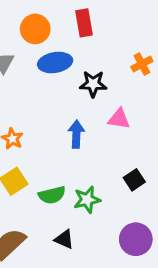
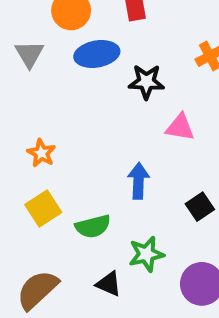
blue arrow: (76, 134) -> (138, 181), moved
green star: (87, 200) -> (146, 254), moved

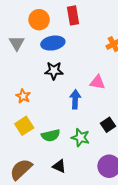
black star: (146, 82) -> (54, 71), moved
blue arrow: (138, 181) -> (75, 99), moved
green star: (146, 254) -> (80, 138), moved, turned 30

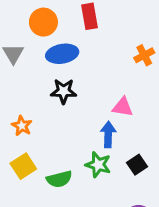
blue arrow: (75, 99) -> (108, 134), moved
green star: (80, 138) -> (98, 165), moved

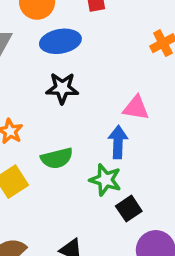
black square: (137, 165) -> (129, 209), moved
green semicircle: (59, 179) -> (57, 158), moved

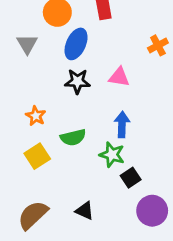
blue ellipse: (60, 41) -> (76, 44), turned -56
pink triangle: (136, 108) -> (119, 77), moved

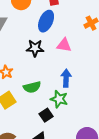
blue ellipse: (76, 44) -> (46, 21), moved
black square: (131, 178) -> (46, 115), moved

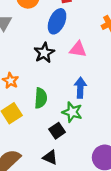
black star: (35, 48) -> (44, 53), turned -30
green semicircle: (32, 87) -> (41, 98), turned -72

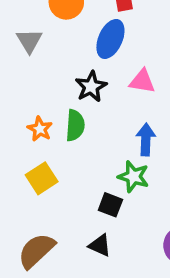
green semicircle: (41, 98) -> (75, 125), moved
black square: (57, 131) -> (110, 205), turned -35

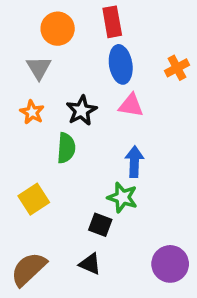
blue ellipse: (110, 39) -> (121, 64), moved, turned -33
gray triangle: (29, 41) -> (39, 68), moved
orange star: (40, 129) -> (32, 112), moved

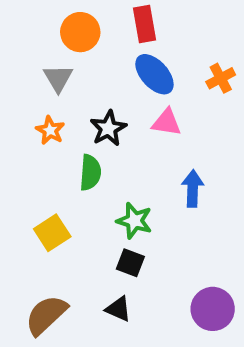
blue ellipse: (121, 64) -> (154, 74), turned -33
blue arrow: (134, 162) -> (193, 189), moved
green star: (122, 197) -> (134, 221), moved

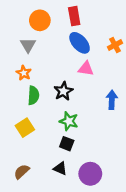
black star: (108, 128) -> (63, 91), moved
green semicircle: (90, 172) -> (33, 95), moved
blue arrow: (193, 189) -> (112, 100), moved
purple circle: (213, 309) -> (90, 174), moved
brown semicircle: (46, 315) -> (22, 172), size x0.7

